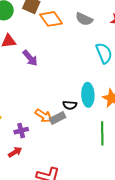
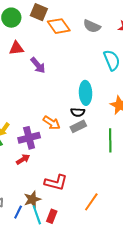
cyan ellipse: (88, 95) -> (86, 93), moved
gray rectangle: (58, 118) -> (78, 126), moved
purple cross: (21, 131) -> (29, 138), size x1.5

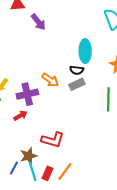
orange line: (91, 202) -> (65, 171), moved

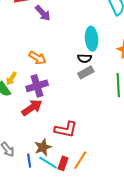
orange arrow: (50, 80) -> (37, 58), moved
red arrow: (21, 115) -> (32, 108), size x1.5
blue line: (14, 168) -> (29, 161), turned -32
cyan line: (33, 171) -> (48, 163), turned -36

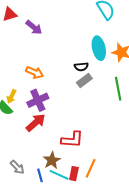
cyan ellipse: (92, 39) -> (99, 48), moved

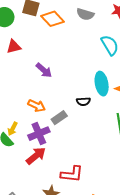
purple arrow: (34, 27) -> (44, 70), moved
gray rectangle: (84, 80) -> (59, 118), moved

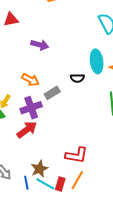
purple arrow: (44, 70) -> (40, 45), turned -30
red L-shape: (72, 174) -> (77, 155), moved

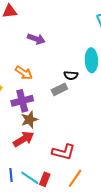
gray rectangle: (52, 93) -> (59, 89), moved
red arrow: (27, 130) -> (24, 139), moved
brown star: (39, 169) -> (29, 120), moved
orange line: (77, 180) -> (75, 178), moved

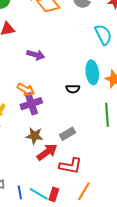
gray rectangle: (59, 89) -> (68, 134), moved
purple cross: (22, 101) -> (31, 104), moved
brown star: (29, 120) -> (34, 136), turned 30
red arrow: (24, 139) -> (47, 152), moved

